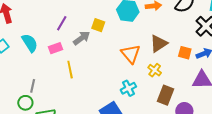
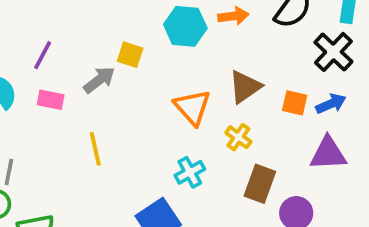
purple line: (62, 23) -> (43, 55), moved
pink rectangle: (56, 48) -> (51, 100), turned 32
yellow line: (70, 70) -> (95, 149), moved

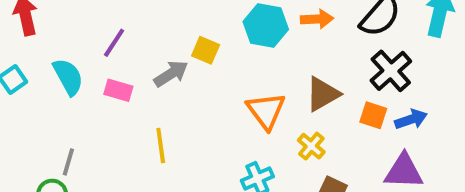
black cross: (333, 52) -> (391, 71), moved

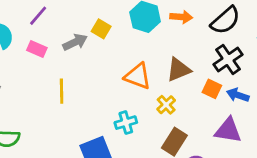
orange triangle: (266, 111) -> (138, 76), turned -40
blue arrow: (411, 119) -> (238, 95), turned -150

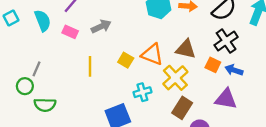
yellow square: (101, 29) -> (126, 60), moved
brown triangle: (179, 70) -> (186, 49), turned 35
yellow cross: (166, 105) -> (175, 78), size x1.6

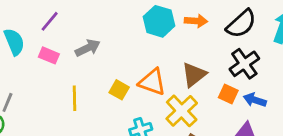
brown triangle: (186, 49) -> (194, 75), turned -50

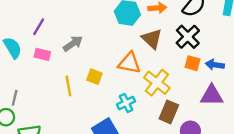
black cross: (244, 64) -> (188, 37), moved
brown triangle: (194, 75) -> (152, 39), moved, turned -30
yellow square: (119, 90) -> (94, 77), moved

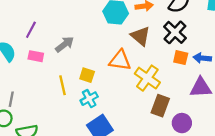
cyan cross: (126, 103) -> (89, 99), moved

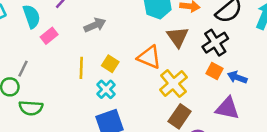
pink rectangle: (36, 56) -> (49, 36), moved, turned -64
cyan cross: (89, 99) -> (106, 89), turned -30

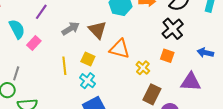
brown triangle: (178, 37) -> (97, 30), moved
orange square: (214, 71) -> (167, 56), moved
blue arrow: (237, 77) -> (205, 53), moved
yellow cross: (173, 84) -> (143, 68), size x0.6

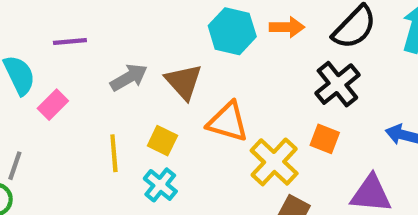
purple line: (41, 12) -> (70, 41), turned 49
yellow cross: (143, 68) -> (274, 162), size x1.6

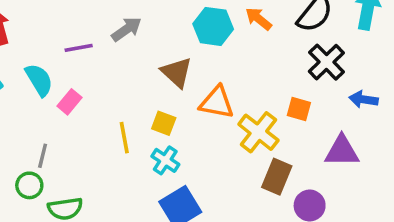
orange arrow: (287, 27) -> (259, 19), turned -136
gray arrow: (129, 77) -> (127, 29), moved
black cross: (337, 84) -> (326, 62), moved

